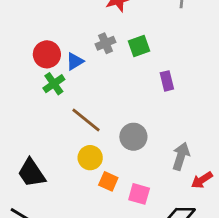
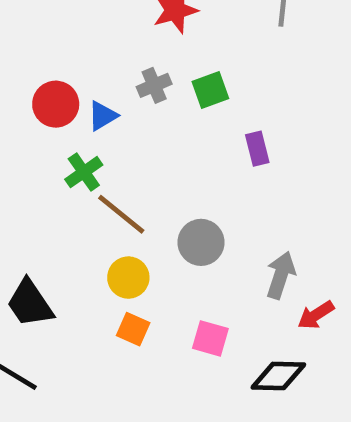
green cross: (54, 84) -> (84, 172), moved
orange square: (108, 181) -> (133, 329), moved

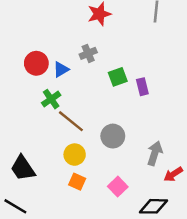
green square: (210, 90) -> (118, 77), moved
pink square: (210, 338) -> (118, 187), turned 30

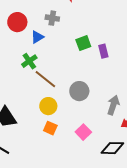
gray cross: (88, 53) -> (52, 18), moved, turned 32
red circle: (36, 63) -> (17, 22), moved

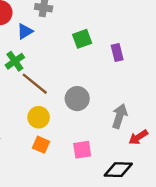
purple rectangle: (103, 51) -> (117, 53), moved
pink square: (83, 132) -> (82, 150), turned 35

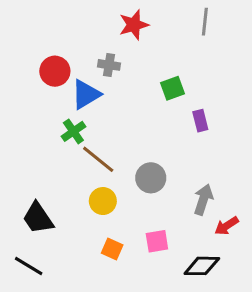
blue triangle: (25, 31) -> (86, 94), size x1.5
green square: (82, 39) -> (172, 88), moved
orange square: (41, 145) -> (112, 249), moved

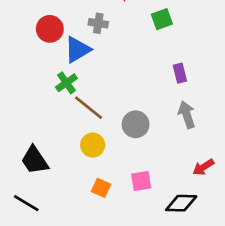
green square: (172, 88) -> (162, 19), moved
gray arrow: (203, 199) -> (187, 115), moved, turned -36

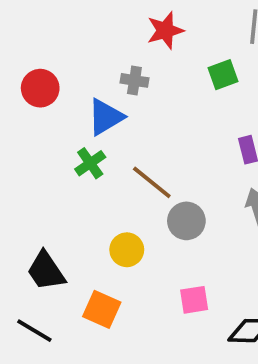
red circle: (50, 29) -> (40, 88), moved
brown line: (89, 108) -> (152, 182), moved
orange square: (101, 188) -> (102, 309), moved, size x1.4

